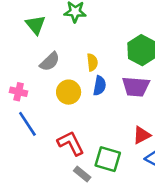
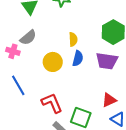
gray semicircle: (50, 62) -> (28, 38), moved
pink cross: (19, 92) -> (13, 51), moved

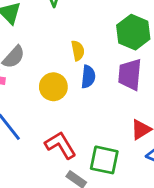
purple trapezoid: (107, 61) -> (130, 74), turned 95

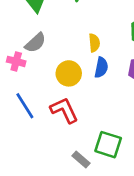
red L-shape: (61, 145) -> (64, 110), moved

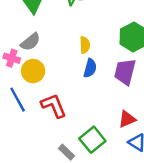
yellow circle: (69, 73) -> (33, 71), moved
green square: (108, 145) -> (92, 140), turned 30

